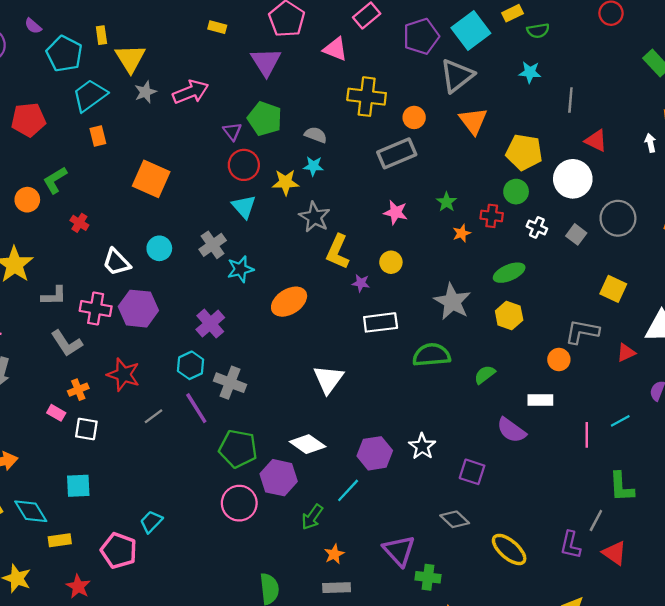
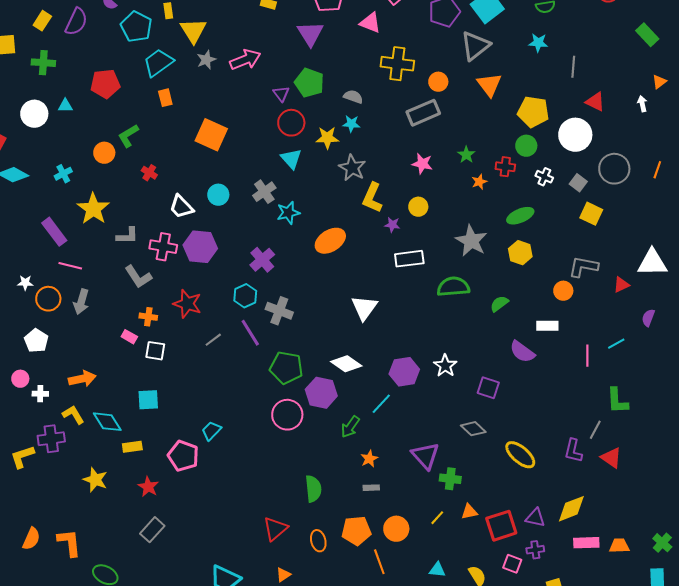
yellow square: (613, 289) -> (591, 214), moved
orange cross: (78, 390) -> (148, 317), turned 30
gray rectangle: (337, 588) -> (371, 488), size x0.7

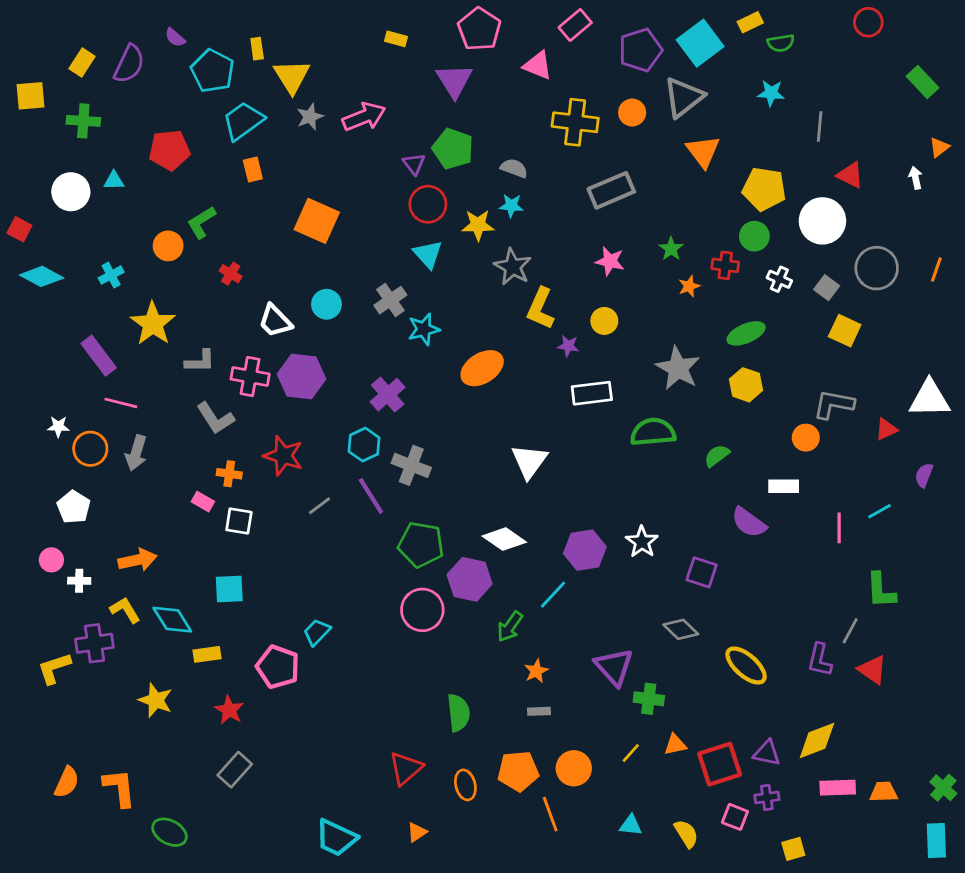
orange circle: (438, 82) -> (632, 113), moved

